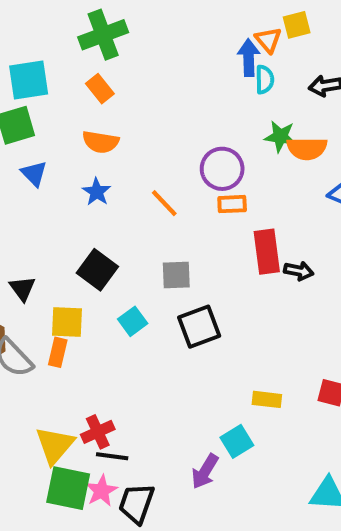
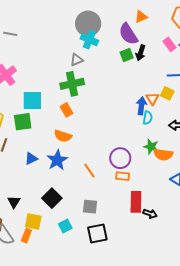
yellow square: (297, 25) -> (167, 93), turned 32
blue triangle: (34, 174) -> (31, 159), moved, turned 40
blue star: (97, 192) -> (57, 160), size x1.5

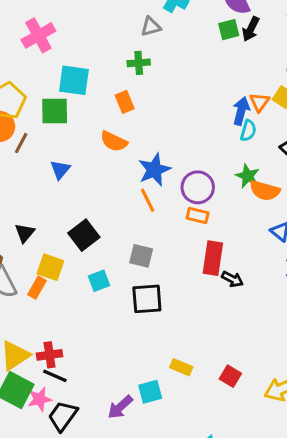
green cross: (72, 84) -> (139, 63), size x0.6
blue triangle: (31, 159) -> (60, 170), turned -32
blue star: (57, 160) -> (154, 170), moved

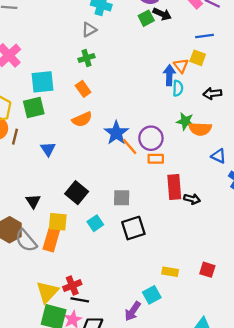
black arrow: (251, 29) -> (162, 14), turned -78
orange semicircle: (114, 141) -> (82, 119), turned -36
orange line: (148, 200) -> (130, 147), moved
orange rectangle: (37, 288) -> (52, 239), size x1.5

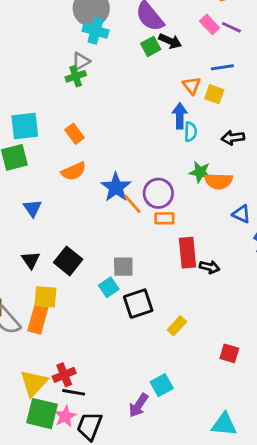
green cross: (86, 58) -> (76, 76), moved
orange triangle: (181, 66) -> (192, 86), moved
black triangle: (33, 201) -> (31, 260), moved
cyan square: (95, 223) -> (109, 287), moved
yellow rectangle: (170, 272) -> (177, 326), moved, turned -56

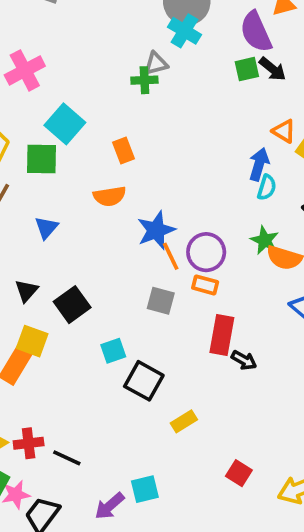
orange triangle: (192, 86) -> (284, 131), turned -36
cyan square: (25, 126) -> (65, 124), turned 32
gray square: (123, 267) -> (161, 301), moved
black square: (138, 304) -> (144, 381), turned 32
black line: (74, 392) -> (67, 458), moved

